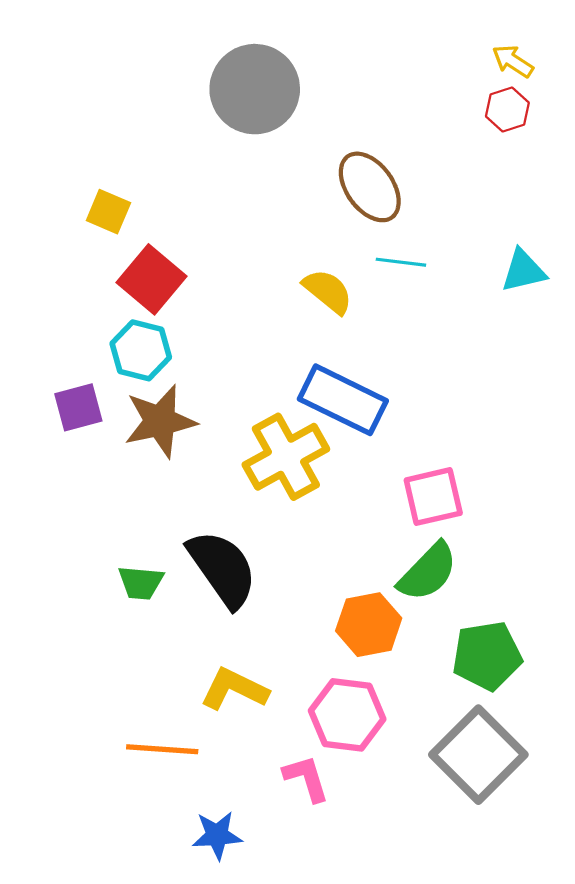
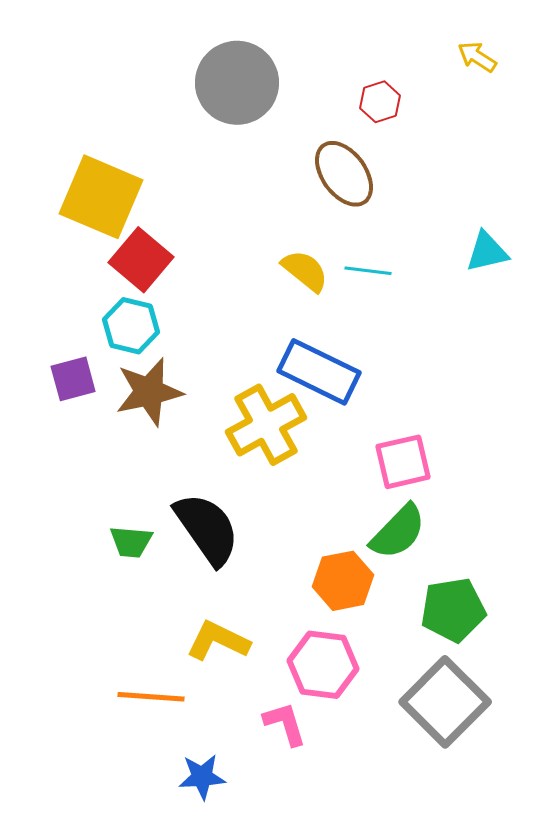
red hexagon: (507, 110) -> (380, 102), moved
yellow square: (108, 212) -> (101, 197), size x2.0
cyan line: (401, 262) -> (368, 271), moved

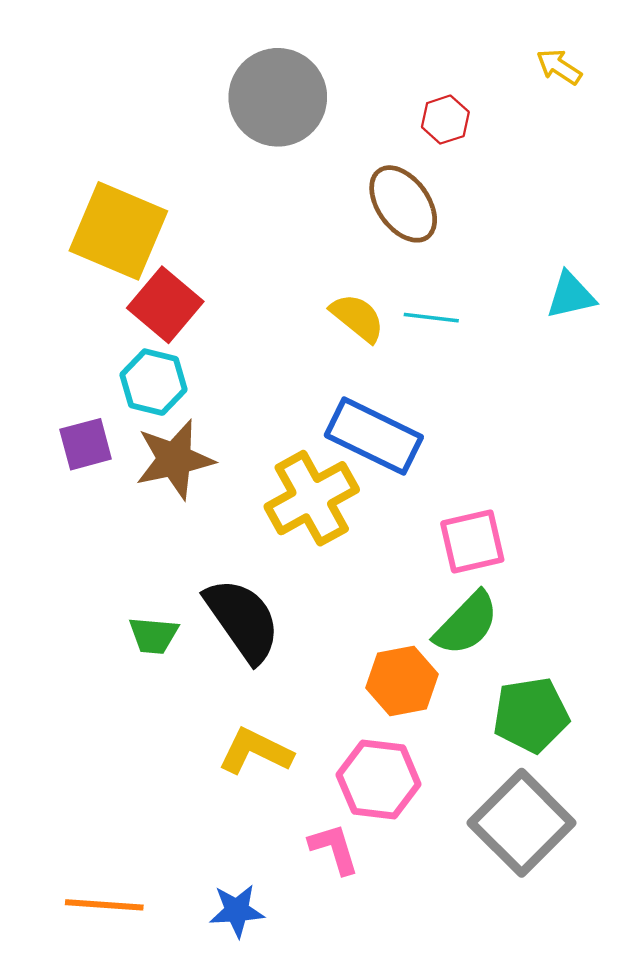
orange line: (151, 697) -> (104, 905), moved

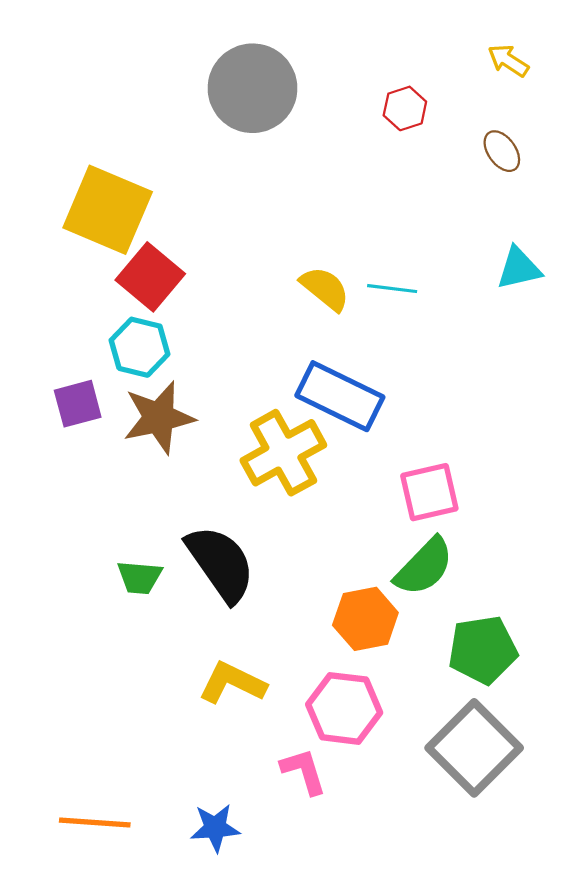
brown ellipse: (403, 204) -> (502, 151), moved, size x0.6

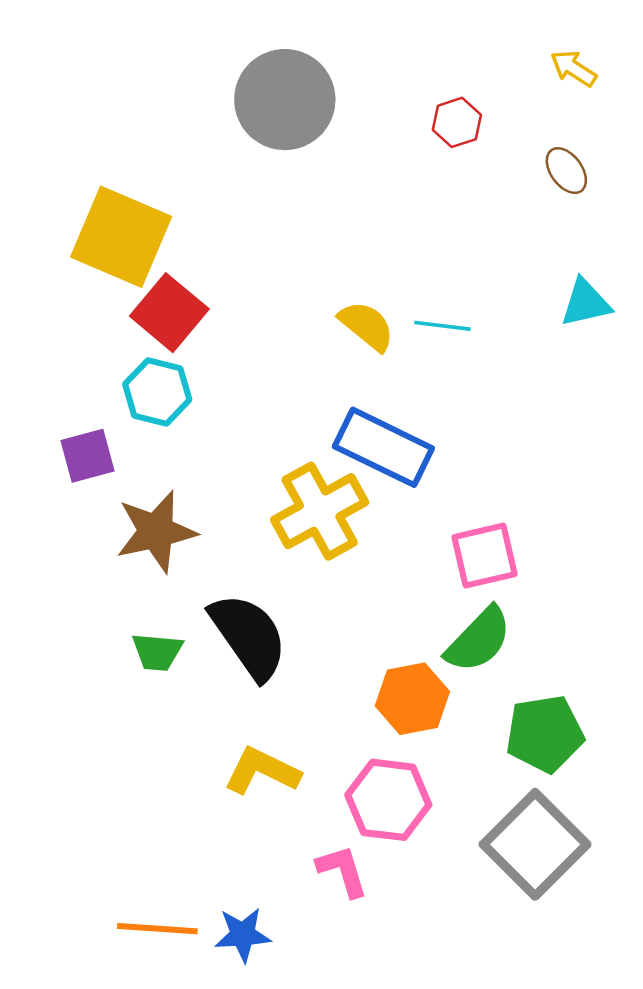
brown star: (159, 418) -> (156, 532), moved
orange line: (95, 822) -> (157, 929), moved

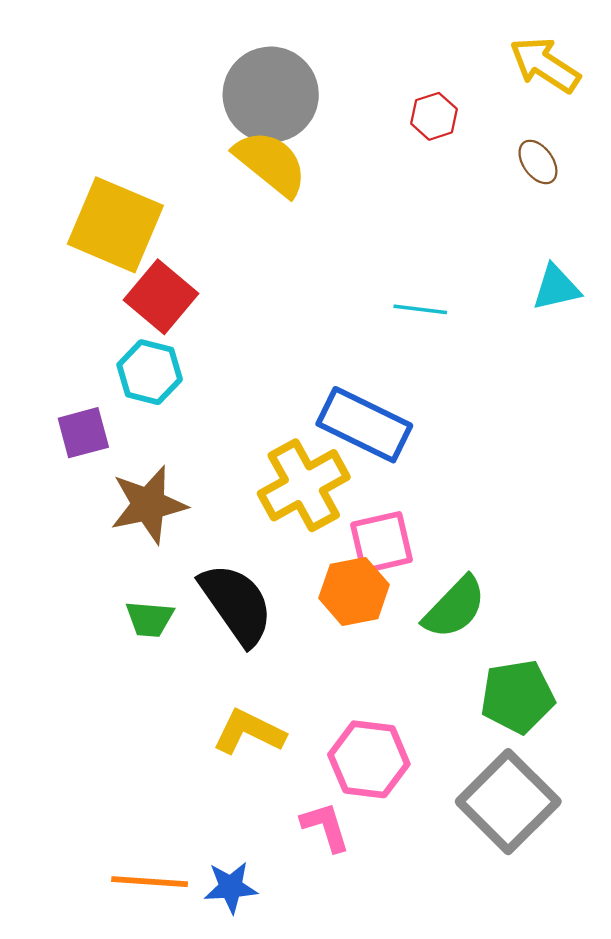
yellow arrow: (574, 68) -> (545, 65), size x1.6
yellow semicircle: (367, 326) -> (271, 163), moved, size x1.4
pink square: (485, 556) -> (381, 542), moved
orange hexagon: (412, 699) -> (354, 591), moved

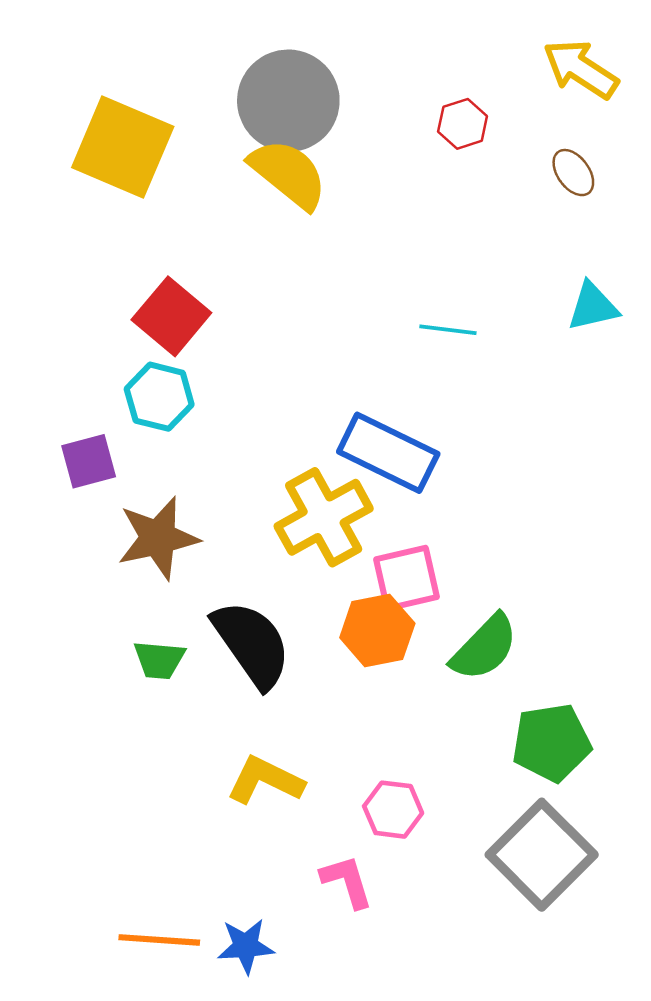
yellow square: (115, 225) -> (123, 147), moved
pink hexagon: (369, 759) -> (393, 810), size x0.7

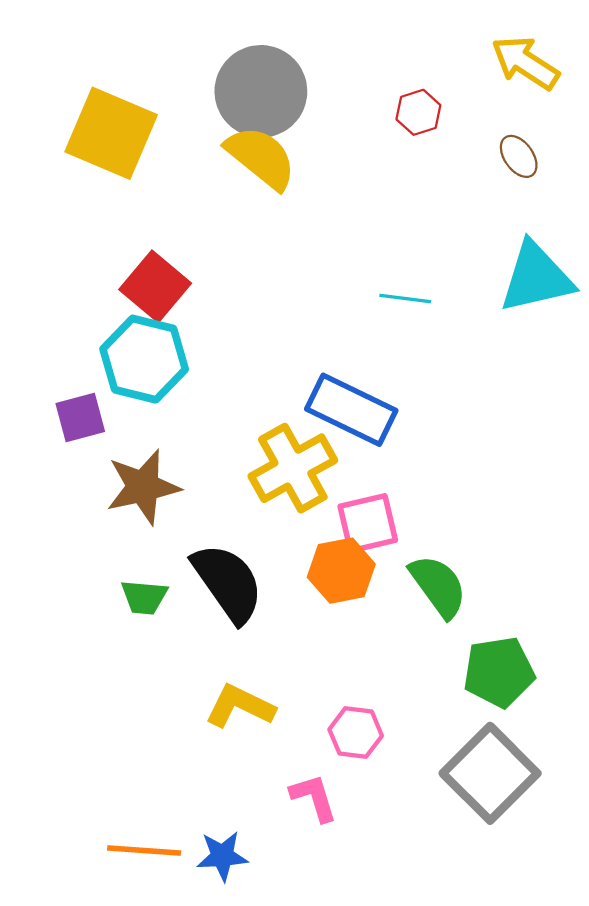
cyan triangle: (593, 307) -> (536, 278), size x1.6
cyan hexagon: (159, 397) -> (144, 359), size x1.4
green semicircle: (484, 648) -> (438, 586), turned -80

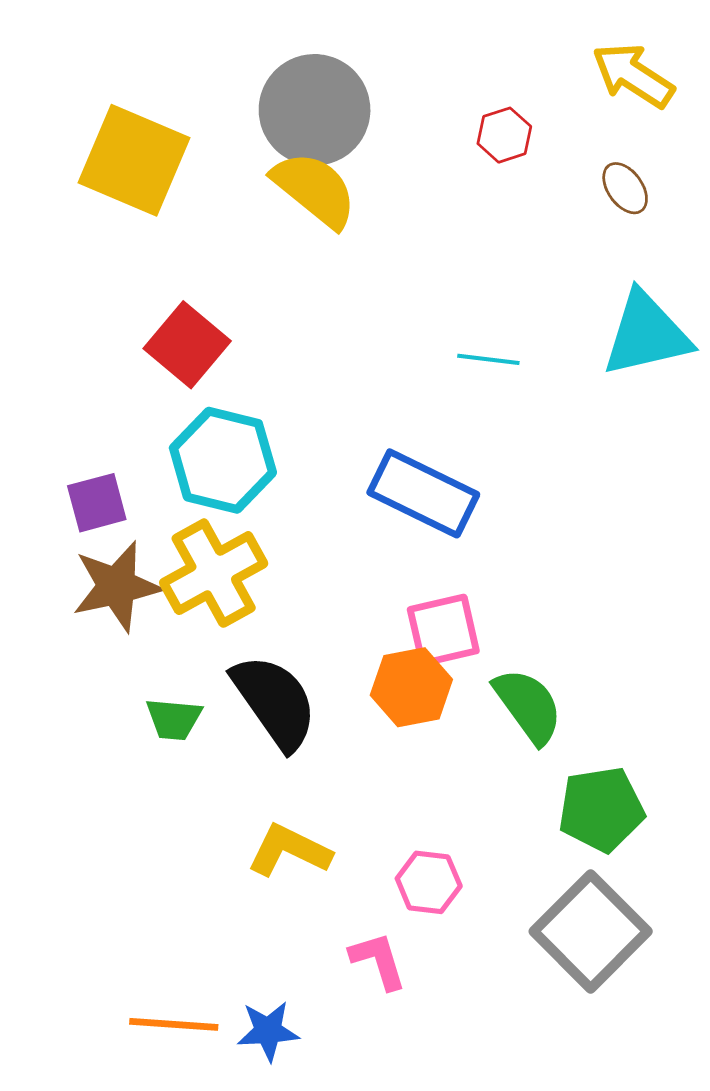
cyan hexagon: (144, 359) -> (223, 460), moved
yellow cross: (293, 468) -> (214, 573), moved
brown star: (143, 487) -> (117, 586), moved

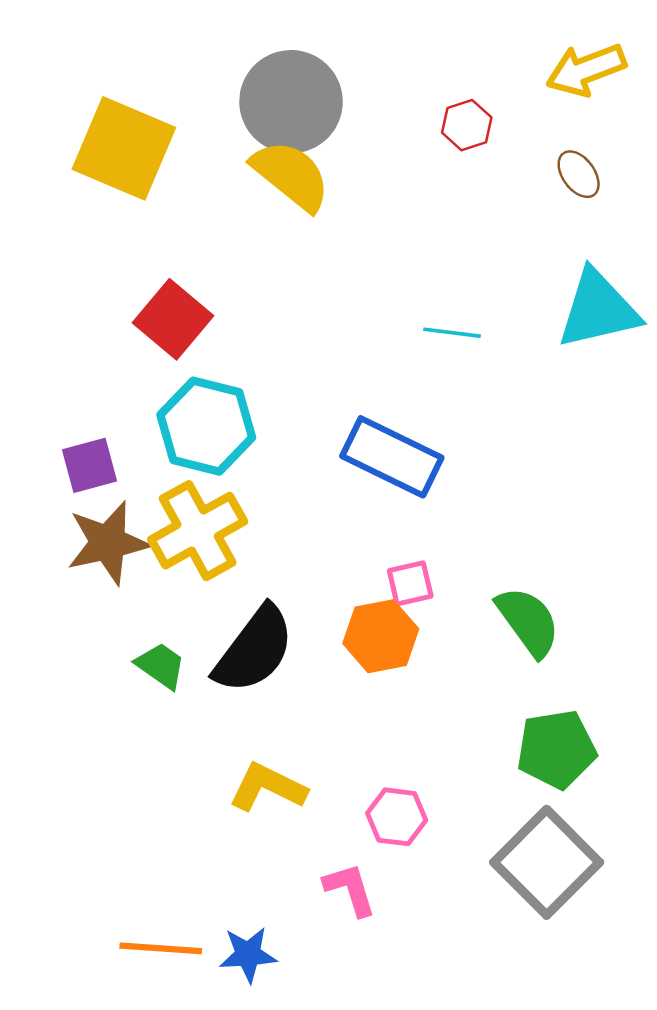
yellow arrow: (633, 75) -> (586, 70), turned -54
pink square: (443, 630) -> (410, 583), size x0.7
black semicircle: (275, 702) -> (254, 650), turned 72
green semicircle: (528, 706) -> (528, 621), moved
green trapezoid: (174, 719) -> (161, 666), turned -150

